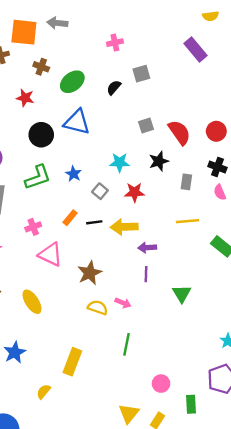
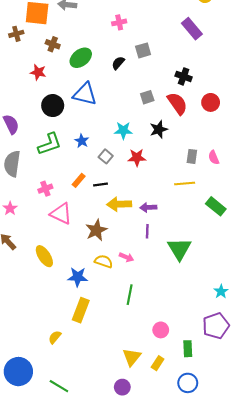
black cross: (217, 167) -> (184, 76), moved
gray rectangle: (186, 182) -> (192, 156), moved
yellow arrow: (124, 227) -> (119, 204), moved
green triangle: (182, 294) -> (179, 249), size x1.4
blue star: (15, 352) -> (78, 277), moved, turned 30

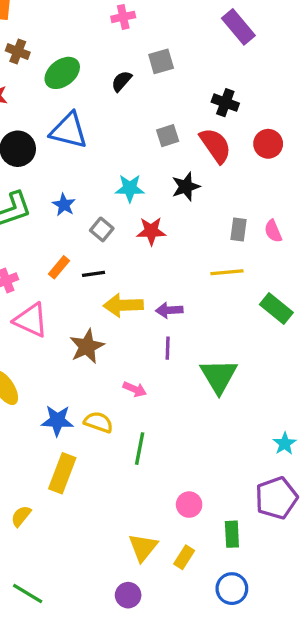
yellow semicircle: (104, 261) -> (98, 422), moved

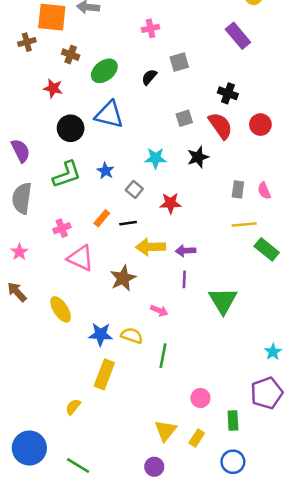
red star: (151, 231) -> (170, 203), moved
yellow line: (227, 272) -> (244, 224), moved

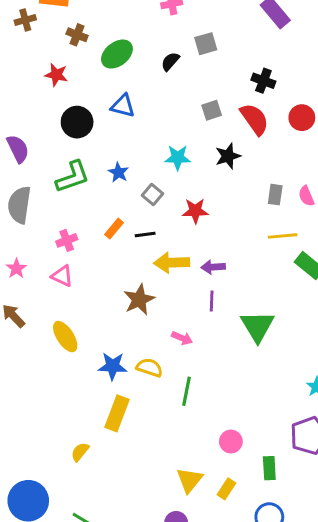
blue triangle: (109, 115) -> (123, 106), size x0.7
pink triangle: (81, 258) -> (62, 276), moved, size x0.7

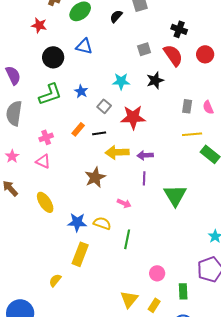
red star: (195, 211) -> (133, 117), size x1.4

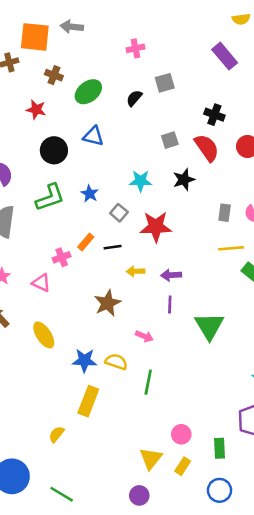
pink cross: (46, 137) -> (62, 257), moved
yellow arrow: (117, 152) -> (135, 271), size x0.6
pink circle: (157, 273) -> (181, 434), moved

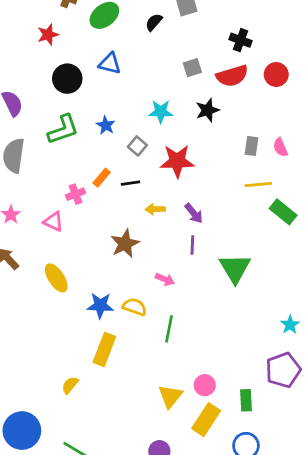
red star: (36, 110) -> (48, 35), turned -30
red semicircle: (207, 148) -> (232, 76), turned 108
purple arrow: (171, 275) -> (194, 213), turned -126
yellow triangle: (151, 458) -> (170, 396), moved
yellow rectangle: (183, 466) -> (206, 420), size x1.6

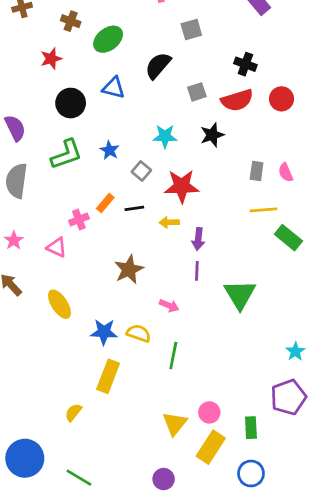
black semicircle: (154, 22) -> (158, 66), moved, size x1.5
yellow arrow: (155, 209) -> (169, 222), moved
purple arrow: (194, 213) -> (198, 239), turned 45

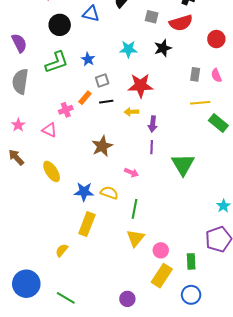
gray square: (197, 92) -> (152, 17), turned 32
red circle: (281, 99) -> (216, 39), moved
gray square: (141, 171) -> (102, 80), moved, turned 32
yellow triangle: (175, 424) -> (135, 238), moved

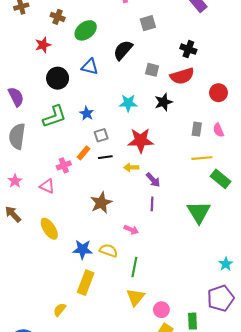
purple arrow: (153, 124) -> (153, 180), turned -49
green triangle: (183, 164) -> (199, 212), moved

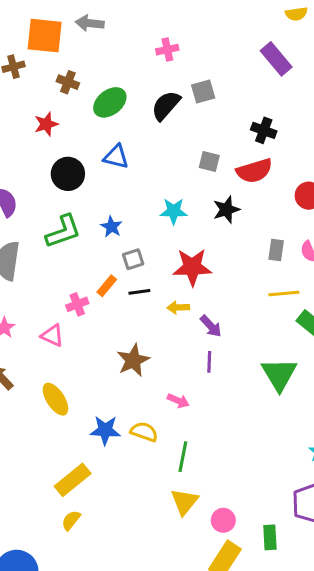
black semicircle: (123, 50) -> (166, 105), moved
yellow rectangle: (86, 283) -> (73, 480), moved, turned 30

